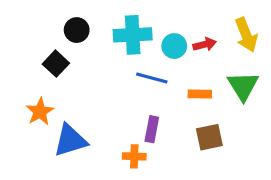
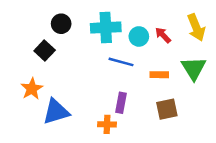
red arrow: (205, 44) -> (163, 35), turned -120

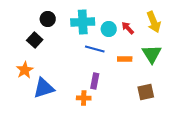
brown square: (167, 109) -> (146, 92), moved

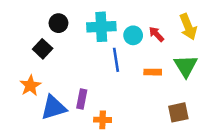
blue line: (95, 49) -> (116, 60), turned 66
purple rectangle: (95, 81) -> (82, 99), moved

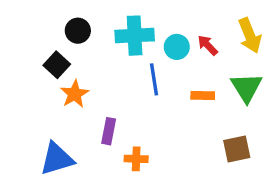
orange star: (30, 86) -> (75, 94), moved
blue triangle: (54, 108) -> (57, 159), moved

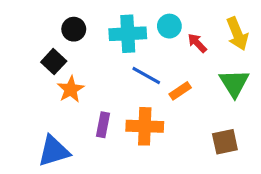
cyan circle: (177, 47) -> (169, 26), moved
blue line: (154, 79) -> (146, 75), turned -52
orange rectangle: (203, 96) -> (180, 91), moved, turned -35
orange cross: (136, 159) -> (145, 126), moved, size x1.6

